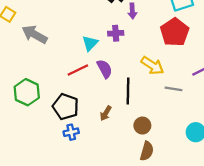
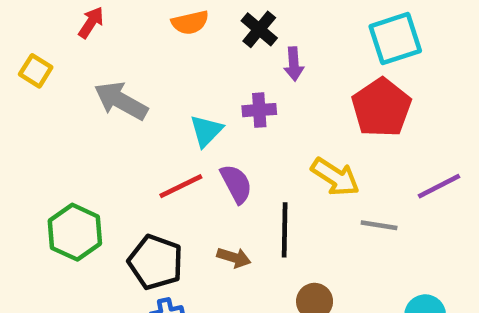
gray arrow: (35, 34) -> (121, 101), moved
brown arrow: (106, 113) -> (234, 258), moved, turned -104

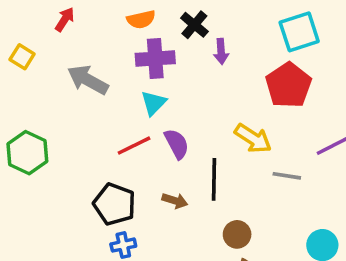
purple cross: (259, 110) -> (155, 59), moved, size x1.5
green hexagon: (75, 232) -> (27, 153), moved

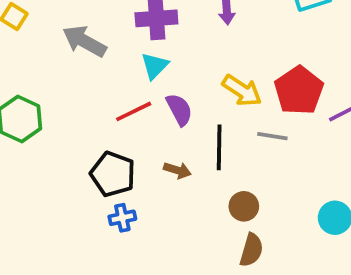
red pentagon: (289, 85) -> (299, 91), moved
yellow arrow: (253, 138) -> (242, 91), moved
gray line: (287, 176) -> (272, 136), moved

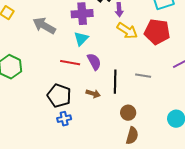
yellow arrow: (242, 91) -> (127, 31), moved
red pentagon: (299, 91) -> (157, 32), moved, turned -30
red line: (134, 111) -> (70, 63), turned 36

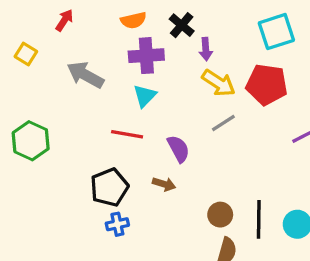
purple semicircle: (94, 62) -> (178, 149), moved
gray line: (143, 76) -> (223, 123), moved, turned -42
black line: (115, 82) -> (259, 219), moved
black pentagon: (59, 96) -> (109, 187), turned 30

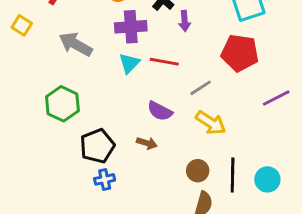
yellow arrow: (219, 83) -> (211, 123), moved
red line: (127, 134) -> (164, 62), moved
green hexagon: (31, 141) -> (62, 104), moved
purple semicircle: (178, 149) -> (160, 111), turned 145

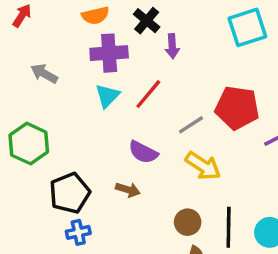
gray arrow: (76, 44) -> (44, 74), size x0.7
red pentagon: (240, 53) -> (237, 108), moved
red line: (164, 62) -> (148, 94), turned -60

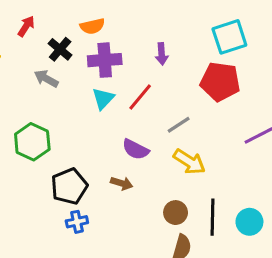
black cross: (147, 21) -> (60, 49), moved
red pentagon: (237, 108) -> (220, 82), moved

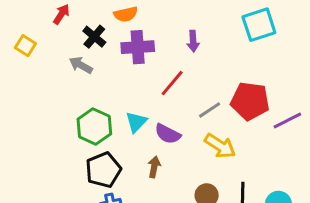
red pentagon: (220, 82) -> (250, 101), moved
cyan triangle: (103, 99) -> (136, 122), moved
green hexagon: (32, 142) -> (94, 126), moved
brown arrow: (122, 183) -> (154, 167), turned -96

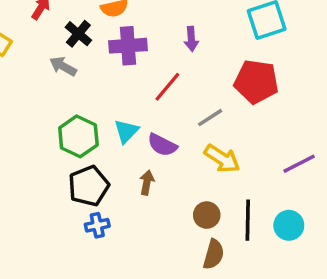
red pentagon: (250, 101) -> (256, 82), moved
purple line: (287, 120) -> (299, 164), moved

